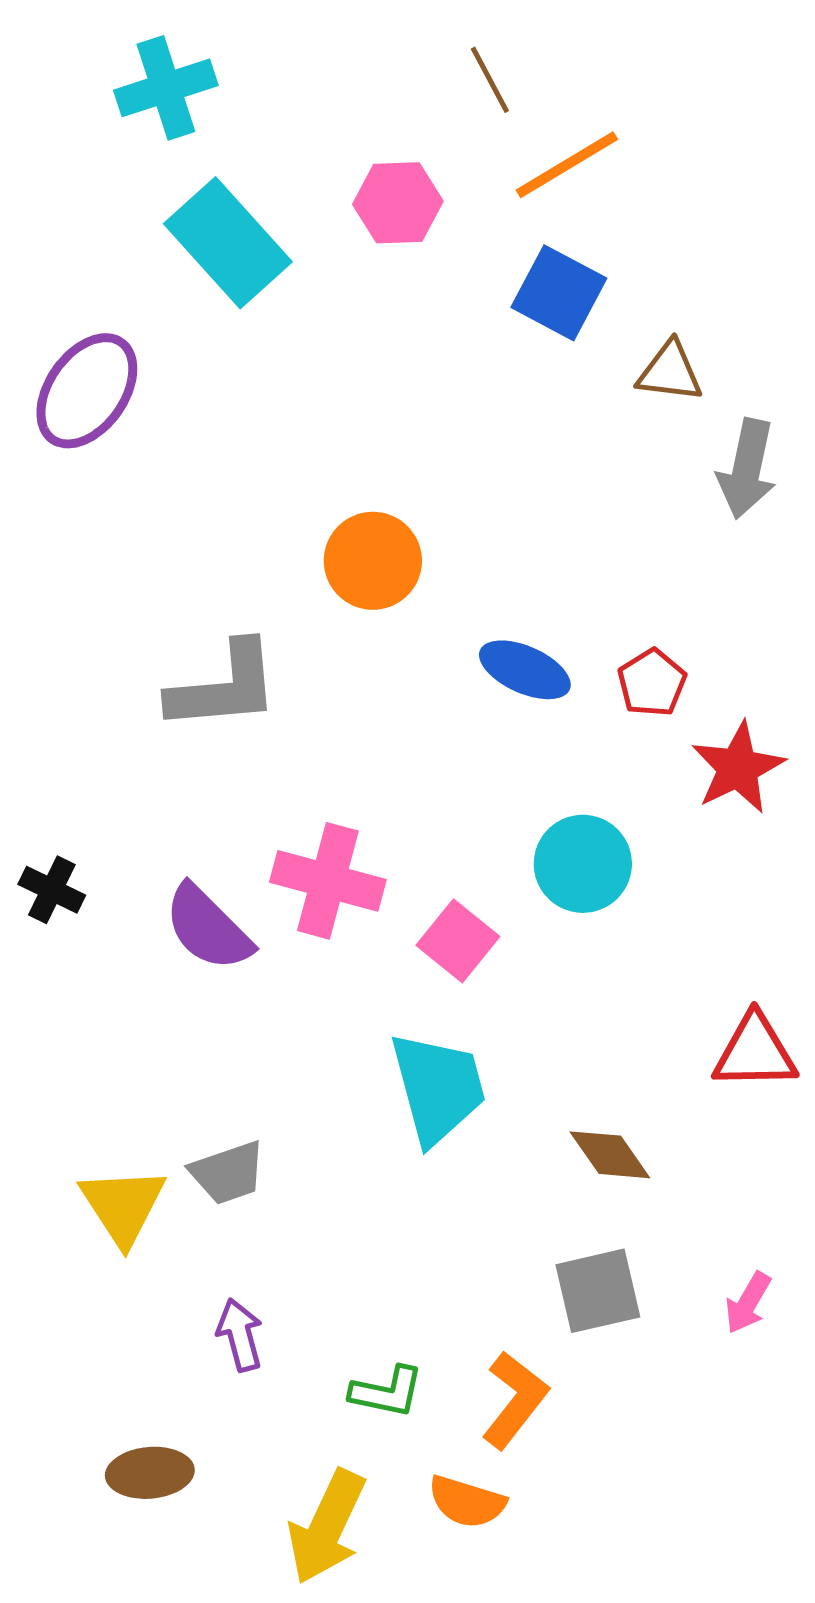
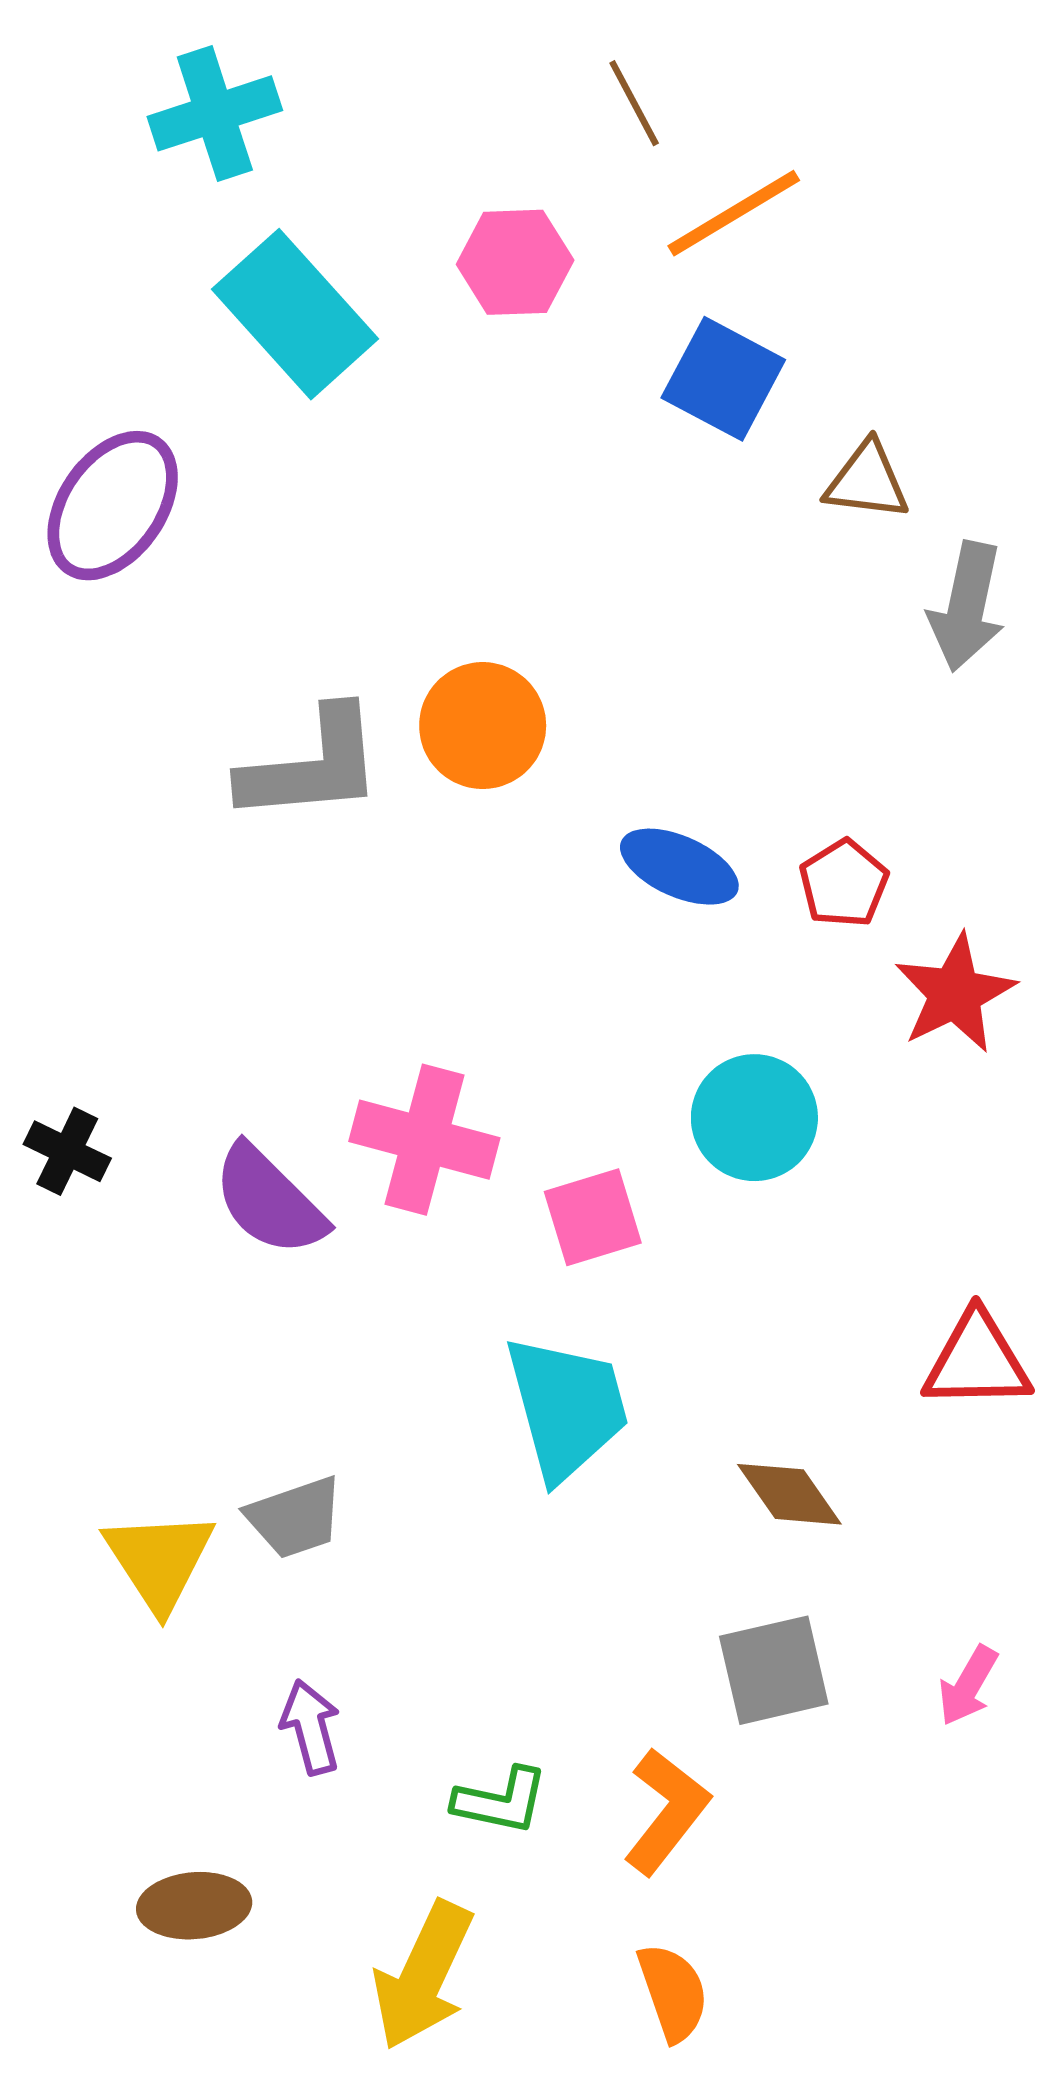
gray L-shape: (224, 687) -> (312, 766), moved
pink square: (458, 941) -> (593, 1217), turned 34
orange semicircle: (467, 1502) -> (673, 1992), moved, turned -126

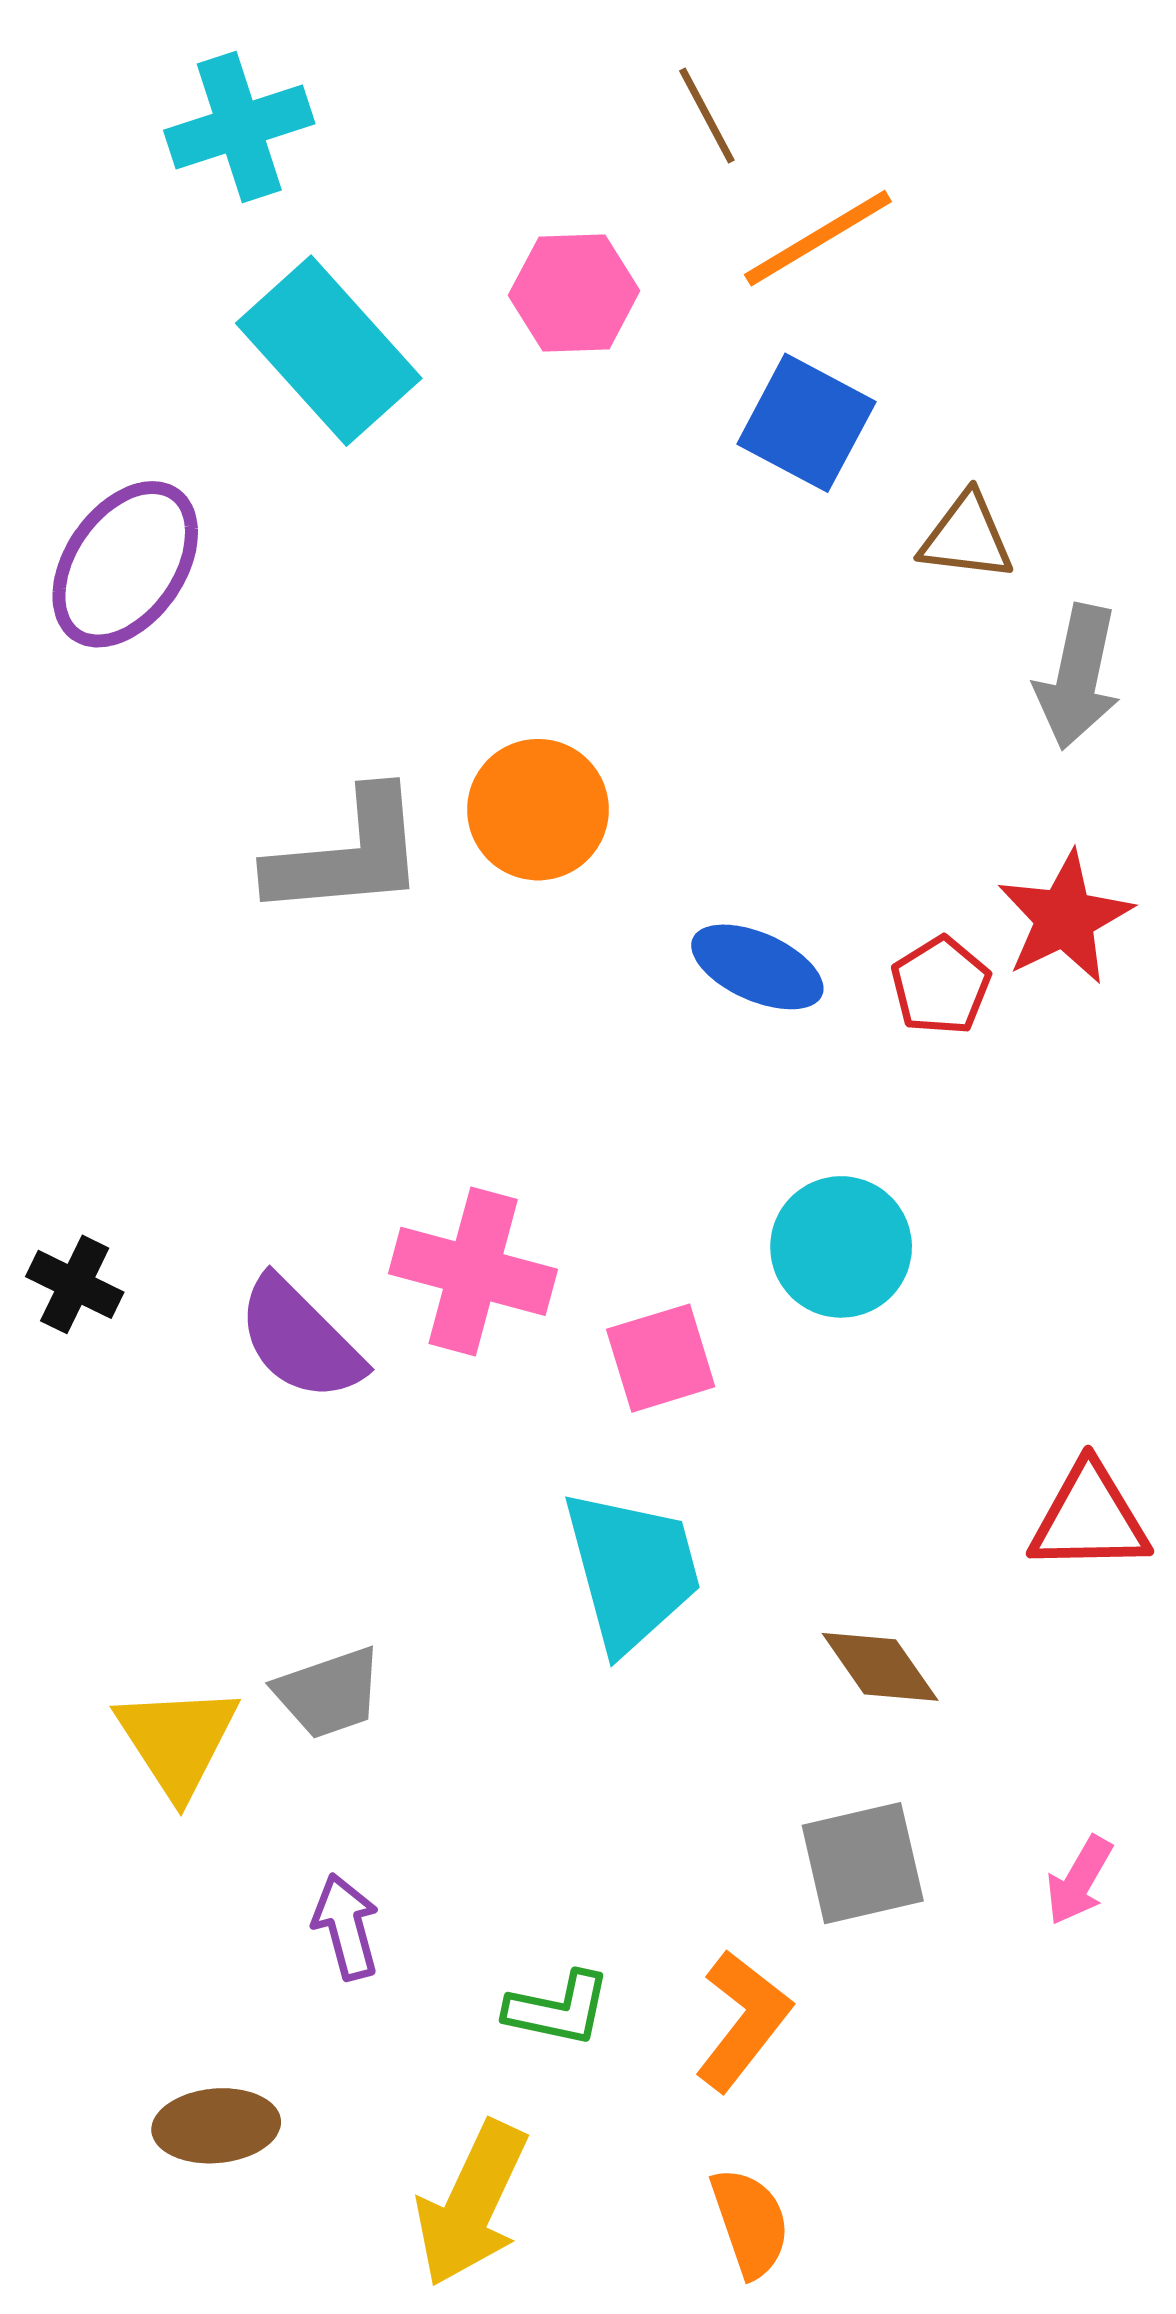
red star: (955, 993) -> (1065, 918), moved

